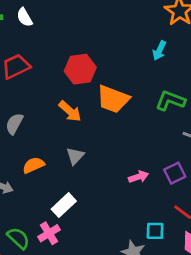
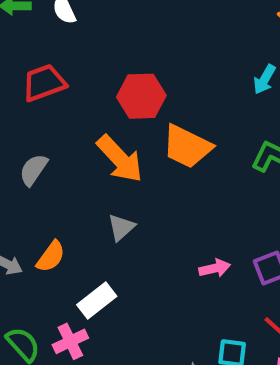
orange arrow: (70, 111) -> (120, 159), size x1.4
orange semicircle: (33, 165) -> (51, 257), moved, turned 145

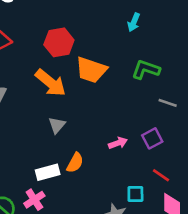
orange semicircle: (51, 257) -> (75, 163), moved
white rectangle: (97, 301) -> (48, 172), turned 30

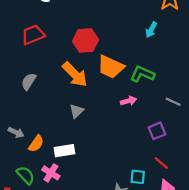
green L-shape: (146, 70) -> (142, 74), moved
pink arrow: (118, 143) -> (129, 101), moved
orange semicircle: (75, 163) -> (36, 144), moved
pink cross: (34, 200) -> (51, 173), turned -30

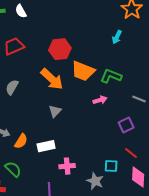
pink cross: (51, 173) -> (67, 166), moved, turned -35

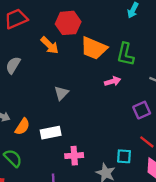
green L-shape: (111, 76) -> (125, 54), turned -100
orange arrow: (52, 79) -> (50, 45), moved, size x0.7

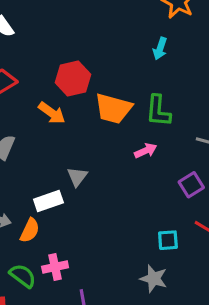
white rectangle: (51, 133) -> (48, 201), moved
pink cross: (74, 156) -> (55, 267), moved
cyan square: (124, 156) -> (168, 240), moved

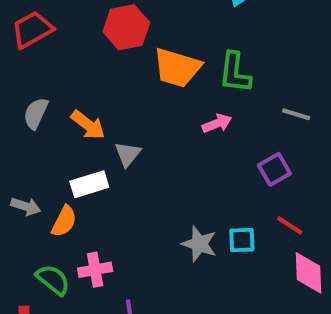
orange arrow: (52, 113) -> (88, 125), moved
gray star: (154, 279) -> (199, 244), moved

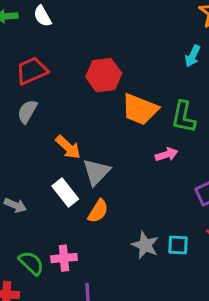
gray semicircle: (36, 113) -> (27, 111), moved
gray triangle: (128, 154) -> (96, 172), size x1.4
white rectangle: (89, 184) -> (65, 192), turned 64
orange semicircle: (64, 221) -> (98, 211), moved

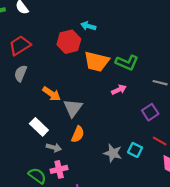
cyan arrow: (193, 56) -> (88, 26), moved, turned 88
green L-shape: (184, 117) -> (127, 63), turned -70
white rectangle: (65, 192) -> (39, 127), moved
gray arrow: (15, 205) -> (54, 147), moved
cyan square: (178, 245) -> (135, 150), turned 32

